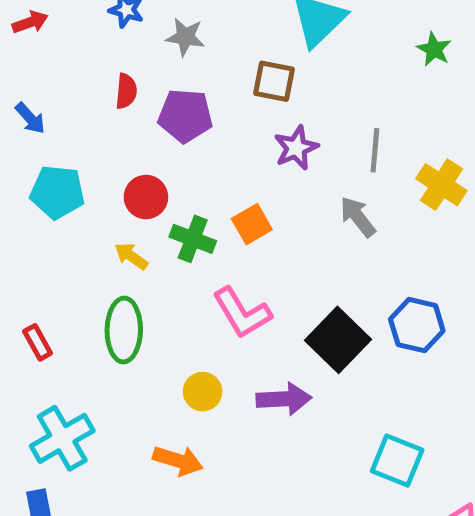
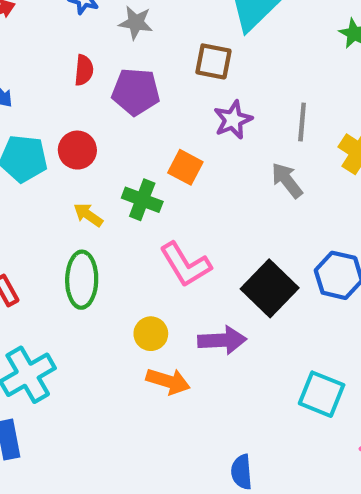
red circle: (146, 197) -> (77, 150), moved
orange square: (252, 224) -> (185, 167), moved, turned -32
orange arrow: (178, 461) -> (168, 381), moved

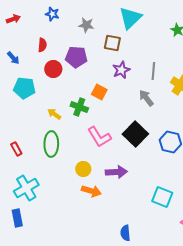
gray star: (136, 23) -> (86, 25), moved
red semicircle: (84, 70) -> (42, 45), moved
red circle: (77, 150) -> (53, 69), moved
black square: (270, 288) -> (135, 134), moved

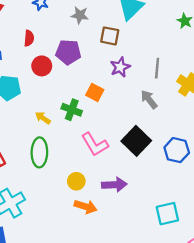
cyan square: (162, 197) -> (167, 214), turned -35

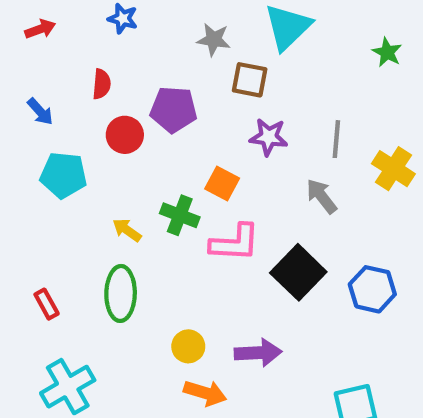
gray star: (80, 15) -> (214, 40), moved
purple star: (120, 67) -> (269, 137), turned 30
pink L-shape: (95, 144) -> (235, 243), moved, turned -56

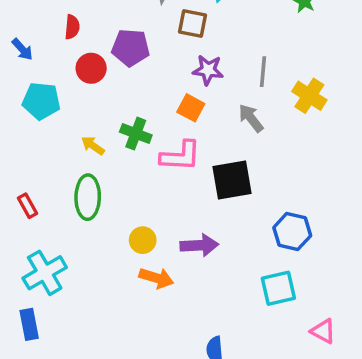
orange square: (222, 183) -> (191, 108), moved
black square: (298, 272) -> (232, 180), turned 36
blue hexagon: (372, 289) -> (292, 232), moved

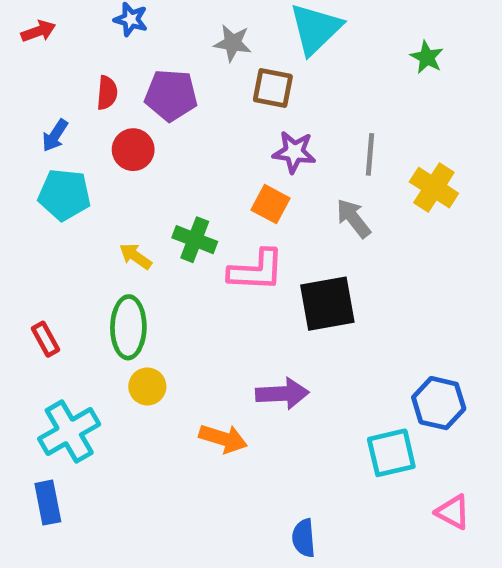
purple pentagon: (131, 48) -> (171, 95), moved
blue arrow: (22, 49) -> (55, 135), moved, turned 75
blue hexagon: (292, 232) -> (439, 403), moved
yellow circle: (143, 240) -> (147, 386), moved

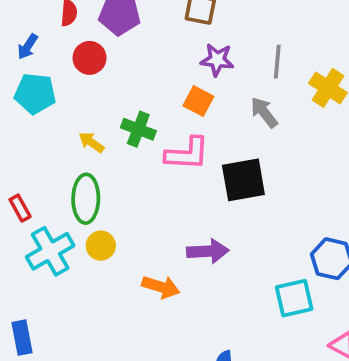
cyan cross: (69, 431) -> (50, 251), moved

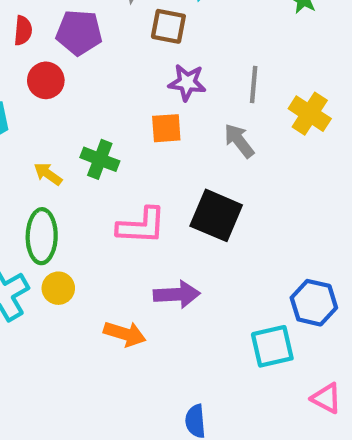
orange square: (198, 101) -> (166, 128), turned -32
pink L-shape: (187, 154) -> (141, 226), moved
black square: (243, 180) -> (216, 215), turned 33

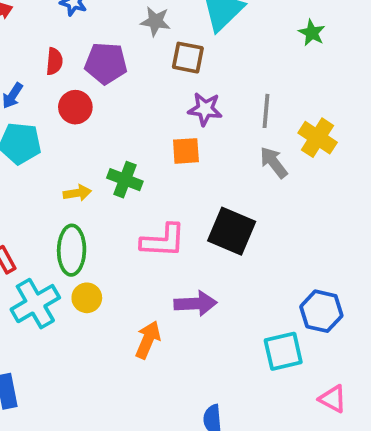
gray arrow: (239, 141) -> (274, 162), moved
yellow arrow: (48, 174) -> (77, 193), turned 136
orange arrow: (125, 334) -> (148, 340), turned -84

